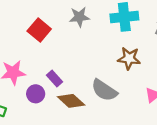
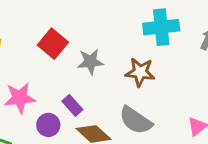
gray star: (79, 17) -> (90, 62), moved
brown star: (129, 58) -> (140, 72), moved

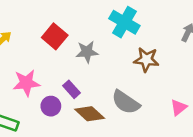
cyan cross: (161, 27) -> (124, 22), moved, turned 36
brown star: (140, 72) -> (146, 60), moved

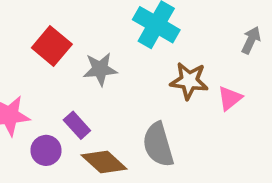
gray semicircle: (126, 102) -> (158, 145), turned 40
pink triangle: (179, 107) -> (230, 98), moved

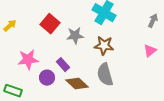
brown star: (189, 81) -> (104, 46), moved
pink triangle: (230, 98) -> (150, 51), moved

